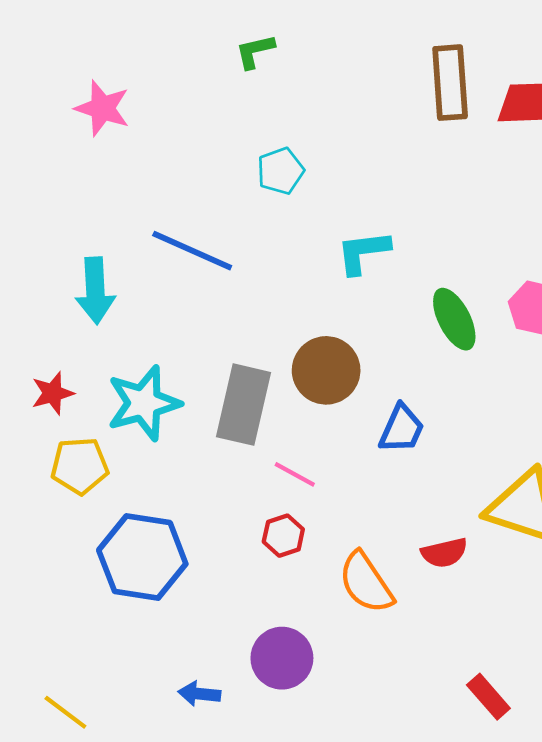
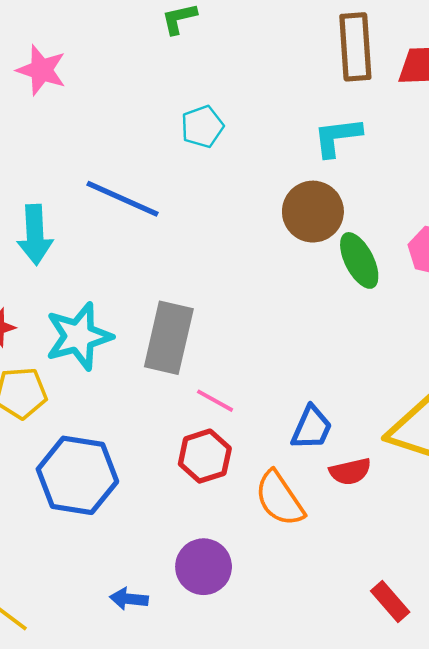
cyan L-shape: (363, 252) -> (337, 137), moved
brown circle: (326, 370) -> (313, 212), moved
blue trapezoid: (402, 429) -> (312, 428), moved
red hexagon: (283, 536) -> (205, 456), size x1.4

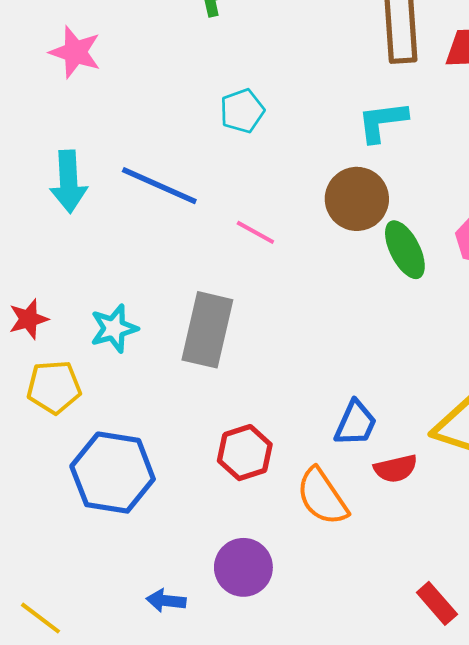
cyan arrow: (35, 235) -> (69, 182), moved
cyan star: (79, 336) -> (114, 328), size x0.7
pink line: (215, 401) -> (255, 232), moved

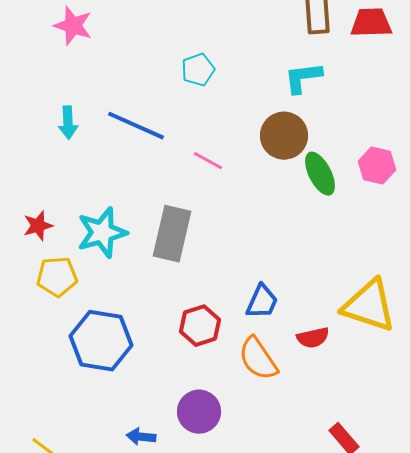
cyan arrow: (69, 182) -> (68, 123), size x0.7
cyan star: (114, 328) -> (102, 233), size x1.4
blue trapezoid: (356, 423) -> (262, 302), moved

